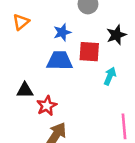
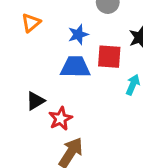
black triangle: (25, 90) -> (35, 101), turned -30

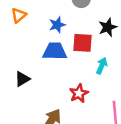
red star: (61, 119) -> (79, 93), moved

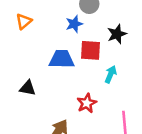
blue star: (57, 25) -> (74, 24), moved
black triangle: (22, 79) -> (28, 88), turned 42

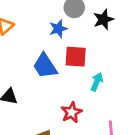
black star: (117, 34) -> (103, 19), moved
blue trapezoid: (62, 59) -> (45, 66), turned -124

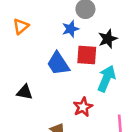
black star: (103, 19) -> (108, 39), moved
cyan arrow: (97, 82) -> (106, 79), size x1.5

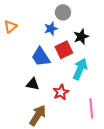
red square: (87, 55) -> (64, 50), turned -30
black triangle: (25, 92) -> (33, 84), moved

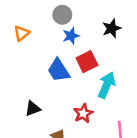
gray circle: (63, 12) -> (62, 15), moved
black star: (81, 37) -> (112, 28), moved
black triangle: (33, 84) -> (33, 109), moved, turned -32

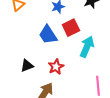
red star: (83, 113) -> (56, 67), moved

